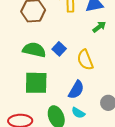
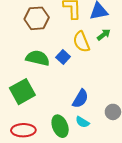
yellow semicircle: (85, 60) -> (81, 42), moved
green square: (36, 83) -> (22, 92), moved, turned -30

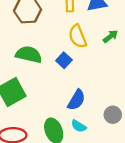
green arrow: (104, 35) -> (111, 36), moved
blue square: (63, 57) -> (64, 60), moved

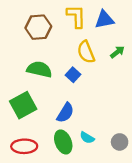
blue semicircle: (76, 100) -> (65, 113), moved
gray circle: (113, 115) -> (120, 142), moved

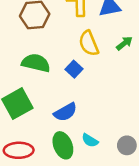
blue semicircle: (65, 113) -> (65, 112), turned 30

